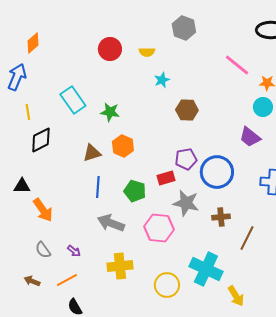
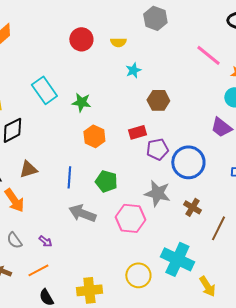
brown triangle: (92, 153) -> (28, 169), moved
red rectangle: (166, 178) -> (137, 132), moved
brown cross: (221, 217) -> (192, 207), turned 36
yellow cross: (120, 266) -> (89, 290), moved

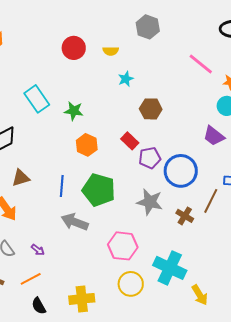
red rectangle: (137, 132) -> (130, 141), turned 60
green pentagon: (106, 181) -> (99, 190), size x1.5
pink hexagon: (130, 218) -> (123, 246), moved
brown line: (218, 228) -> (211, 201), moved

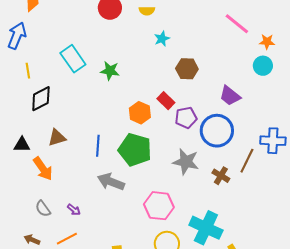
purple trapezoid: (214, 136) -> (230, 96), moved
orange hexagon: (87, 145) -> (140, 113), moved

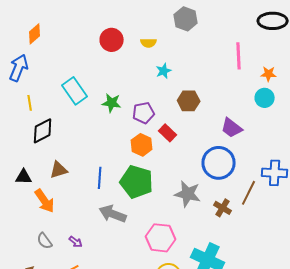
pink line: (237, 24) -> (239, 56), turned 48
purple pentagon: (186, 118) -> (144, 113), moved

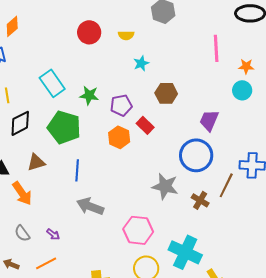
purple trapezoid: (232, 128) -> (209, 120), turned 75
green pentagon: (137, 182) -> (64, 127), moved

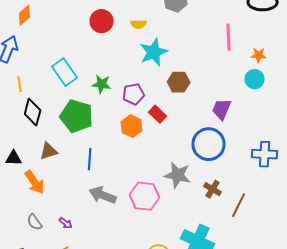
cyan star: (141, 63) -> (154, 52), size x1.8
black diamond: (20, 123) -> (33, 112), turned -48
brown line: (226, 185) -> (239, 205), moved
pink hexagon: (138, 230) -> (145, 196), moved

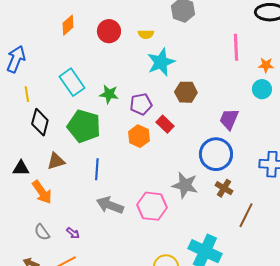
orange diamond: (25, 15) -> (68, 25), moved
brown cross: (213, 189) -> (224, 188), moved

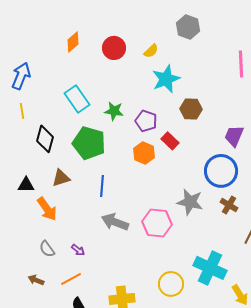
yellow semicircle: (146, 34) -> (151, 51), turned -42
yellow line: (27, 94) -> (22, 111), moved
purple pentagon: (141, 104) -> (146, 121), turned 30

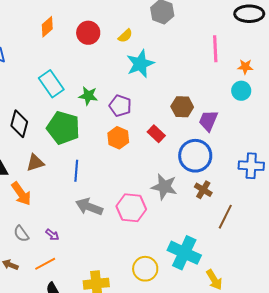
brown hexagon: (191, 109) -> (182, 107), moved
red rectangle: (170, 141) -> (156, 134), moved

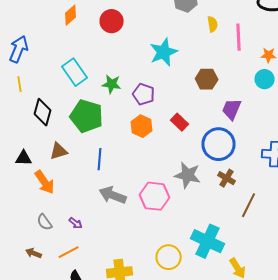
yellow semicircle: (125, 36) -> (213, 24), moved, turned -56
brown hexagon: (182, 107) -> (207, 79), moved

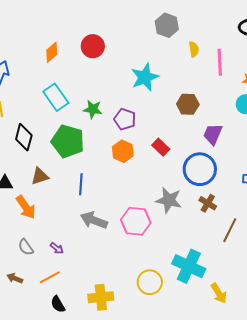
orange diamond: (71, 15) -> (52, 52), moved

